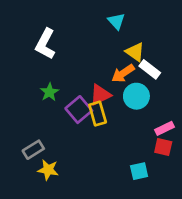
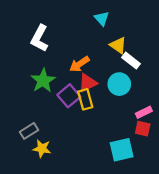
orange arrow: (123, 73) -> (79, 64), moved
green star: (49, 92) -> (43, 81), size x1.5
cyan square: (139, 171) -> (122, 150), size x1.5

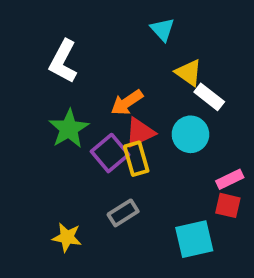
gray rectangle: (29, 131) -> (123, 213), moved

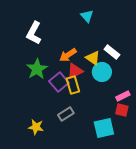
yellow triangle: (189, 73) -> (93, 58), moved

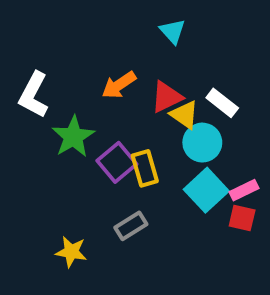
white L-shape: (34, 33) -> (34, 95), moved
orange arrow: (68, 55) -> (119, 85), moved
red triangle: (75, 71) -> (167, 97), moved
cyan square: (104, 128) -> (206, 190), moved, turned -30

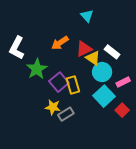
pink rectangle: (244, 190) -> (123, 82), moved
red square: (242, 218) -> (122, 110), turned 32
yellow star: (71, 252) -> (53, 107), moved

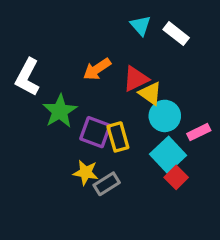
white rectangle: (112, 52) -> (176, 34), moved
purple square: (59, 82) -> (95, 132), turned -30
red square: (122, 110) -> (176, 177), moved

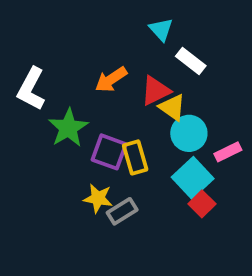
white rectangle: (176, 34) -> (191, 61), moved

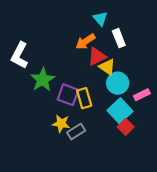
white rectangle: (191, 61) -> (119, 38), turned 30
orange arrow: (111, 80) -> (85, 42), moved

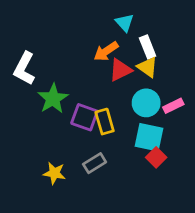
yellow triangle: (107, 67) -> (148, 67), moved
pink rectangle: (142, 95) -> (173, 106), moved
cyan square: (120, 111) -> (149, 137), turned -35
yellow star: (61, 124) -> (54, 173), moved

